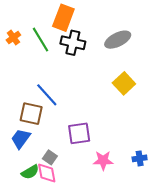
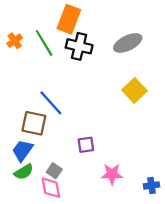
purple square: (79, 133) -> (86, 145), size x0.7
blue cross: (140, 158) -> (151, 185), moved
green semicircle: (30, 172) -> (24, 172), moved

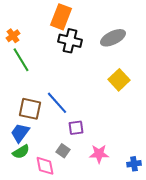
green line: (44, 43) -> (21, 60), moved
blue line: (51, 103) -> (57, 103), moved
gray square: (54, 171) -> (63, 151), moved

